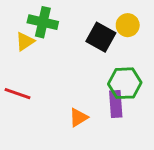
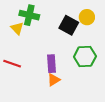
yellow triangle: (25, 42) -> (17, 28), turned -40
purple rectangle: (116, 104) -> (52, 64), moved

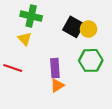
yellow circle: (87, 17) -> (89, 29), moved
yellow triangle: (17, 28) -> (25, 39), moved

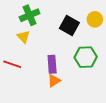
green cross: (31, 16) -> (30, 15), turned -36
yellow circle: (89, 29) -> (95, 19), moved

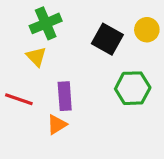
purple rectangle: (52, 64) -> (65, 96), moved
orange triangle: (54, 81) -> (57, 125), moved

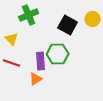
yellow triangle: (36, 57) -> (12, 39), moved
green hexagon: (133, 88) -> (58, 54), moved

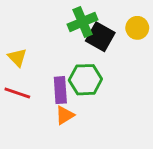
green cross: (29, 15) -> (82, 22), moved
orange triangle: (36, 79) -> (65, 115), moved

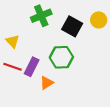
green cross: (82, 22) -> (41, 16), moved
purple rectangle: (60, 90) -> (32, 67), moved, turned 30

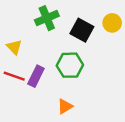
orange triangle: (47, 83) -> (65, 106), moved

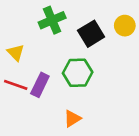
black square: (82, 30) -> (91, 34), turned 30

